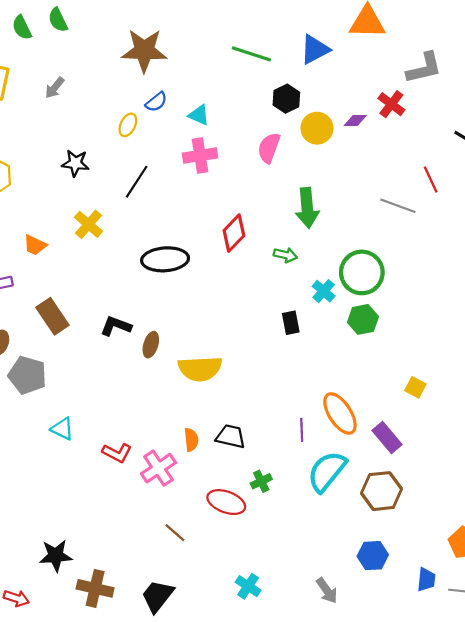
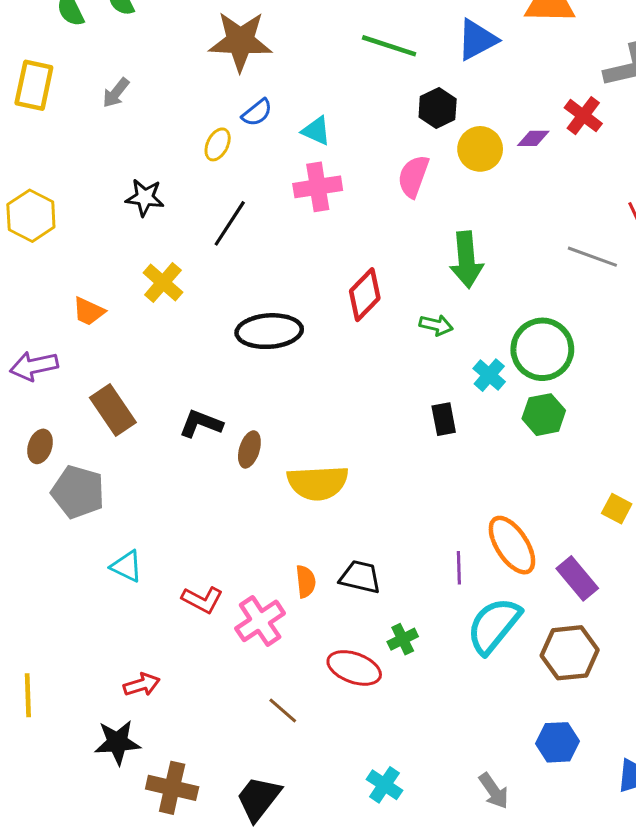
red arrow: (16, 598) -> (142, 685), moved, turned -35

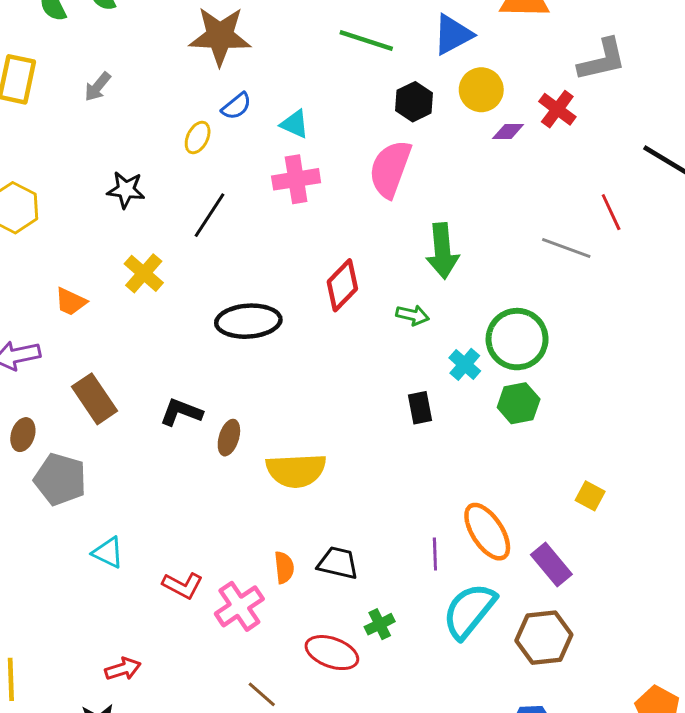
yellow circle: (480, 149) -> (481, 90), moved
pink semicircle: (413, 176) -> (390, 169), size x1.4

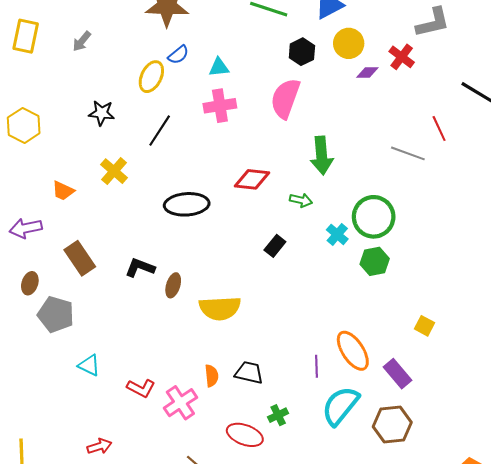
cyan triangle: (295, 124) -> (219, 67), turned -30
yellow ellipse: (198, 138) -> (151, 77), size x1.4
red diamond: (342, 285) -> (252, 179), turned 52
black rectangle: (420, 408) -> (275, 246), moved, turned 50

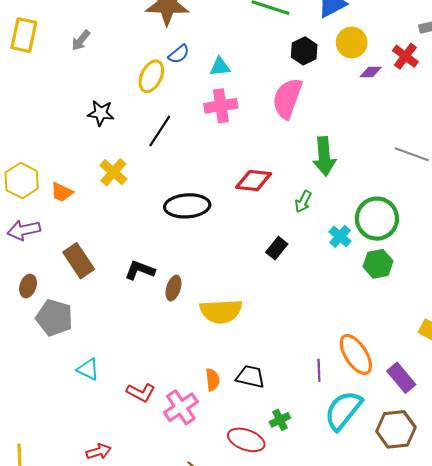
yellow hexagon: (24, 125) -> (22, 181), moved
green arrow: (301, 200) -> (303, 202), turned 105

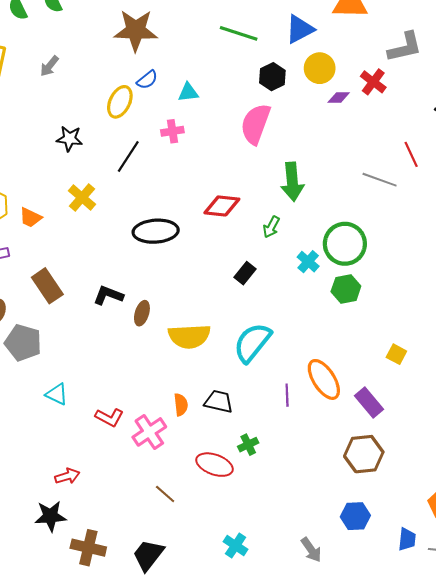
pink cross: (221, 106) -> (172, 131), moved, size x0.7
cyan semicircle: (343, 410) -> (252, 343), moved

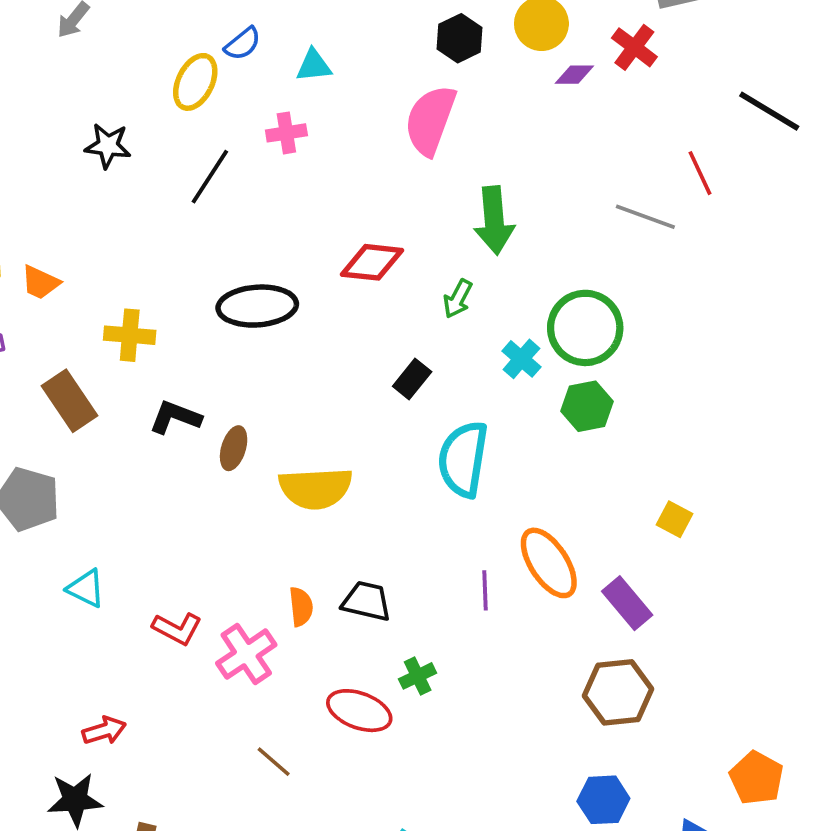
yellow cross: (82, 198) -> (130, 335), moved, turned -36
cyan semicircle: (252, 343) -> (463, 459), moved, turned -30

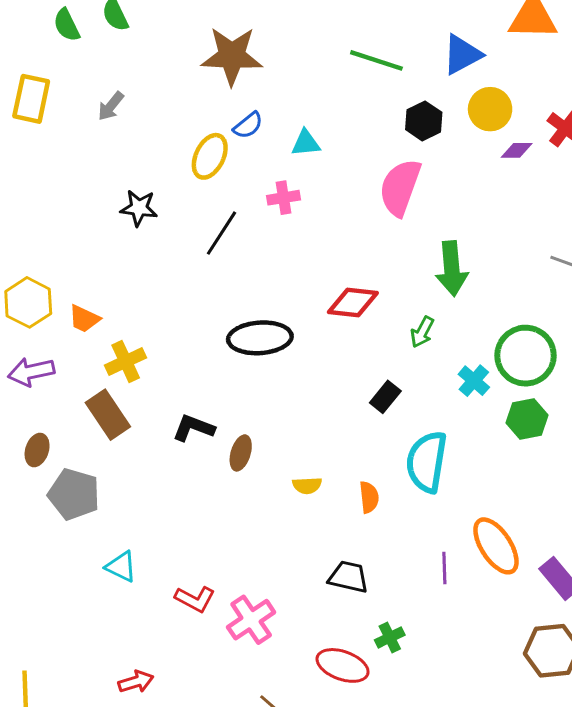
yellow cross: (130, 335) -> (126, 361), moved, turned -30
yellow semicircle: (316, 488) -> (307, 485), size x0.5
orange semicircle: (301, 607) -> (369, 497), moved

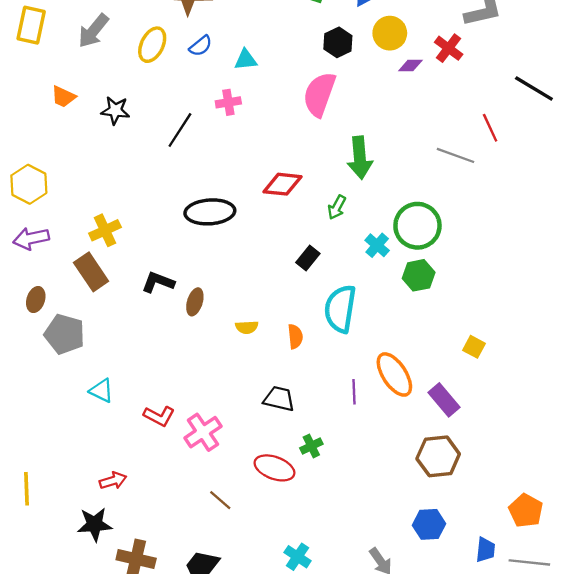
gray arrow: (111, 106) -> (93, 31), size x1.5
yellow ellipse: (210, 156) -> (152, 45), moved
orange trapezoid: (84, 319) -> (63, 97), moved

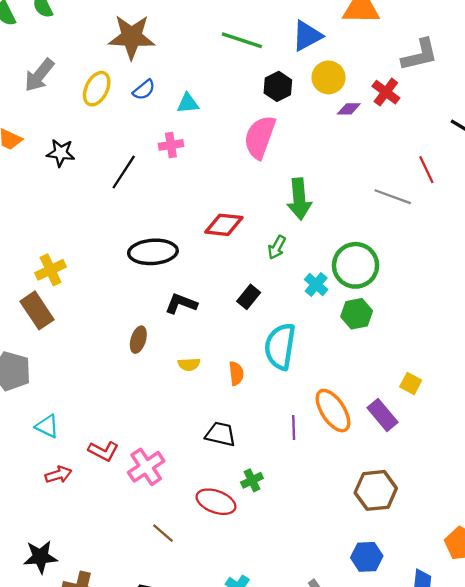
black L-shape: (158, 282) -> (181, 304), moved
purple rectangle: (444, 400) -> (383, 415), moved
red arrow: (113, 481) -> (58, 475), moved

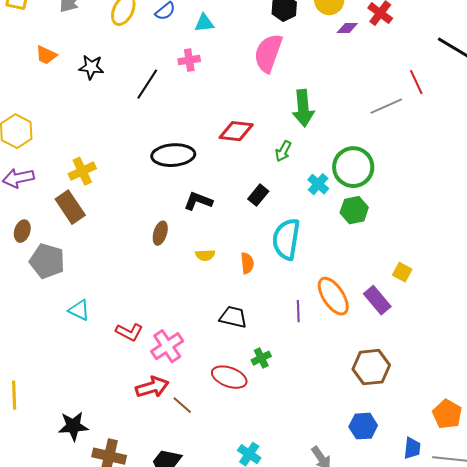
gray line: (393, 197) -> (386, 106), turned -44
red arrow: (58, 475) -> (152, 387), moved, size x1.4

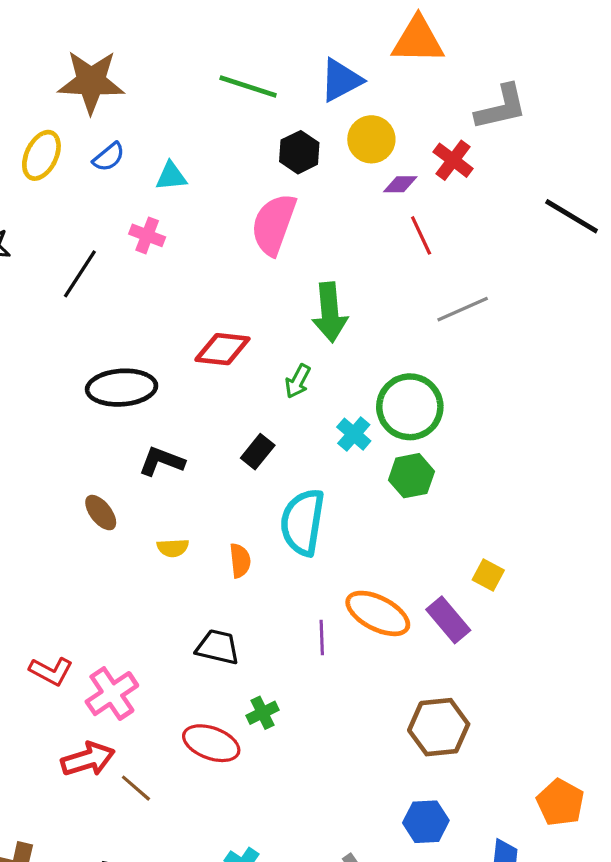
pink cross: (189, 60) -> (147, 235), turned 30
red line: (416, 82) -> (421, 235), moved
brown ellipse: (160, 233) -> (101, 513), turned -55
orange ellipse: (333, 296) -> (378, 613), turned -30

